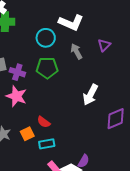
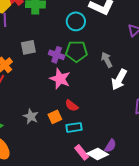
gray arrow: (76, 51) -> (107, 60), moved
purple cross: (17, 72) -> (57, 55), moved
pink star: (16, 96) -> (60, 79), moved

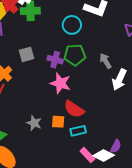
red semicircle: (72, 106) -> (74, 109), size x1.5
orange square: (55, 117) -> (58, 122), turned 32

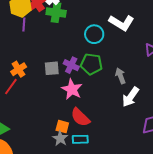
gray square: (26, 54) -> (52, 68), moved
gray star: (34, 123) -> (60, 138), moved

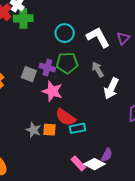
white L-shape: (121, 23) -> (98, 37), moved, turned -140
gray square: (52, 68) -> (29, 74), turned 35
gray star: (60, 138) -> (33, 130), moved
cyan rectangle: (80, 139) -> (77, 128), moved

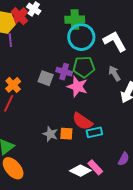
green cross: (23, 18) -> (75, 20), moved
cyan circle: (65, 33) -> (81, 37), size x1.4
pink star: (52, 91) -> (77, 87), moved
white diamond: (94, 164) -> (80, 171), moved

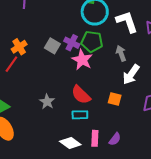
cyan rectangle: (94, 132) -> (80, 115), moved
orange square: (66, 134) -> (115, 99), moved
pink rectangle: (95, 167) -> (95, 138), moved, turned 35

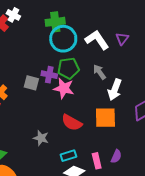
orange square: (115, 99) -> (105, 118), size x1.6
cyan rectangle: (80, 115) -> (68, 156), moved

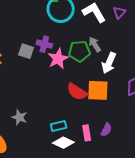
green pentagon: (68, 68) -> (79, 51), moved
pink star: (64, 88) -> (58, 59), turned 30
red semicircle: (72, 122) -> (77, 92), moved
gray star: (41, 138) -> (19, 117), moved

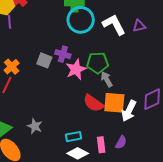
purple triangle: (119, 13) -> (139, 26), turned 32
gray arrow: (95, 44) -> (107, 79), moved
white arrow: (109, 63) -> (129, 111), moved

